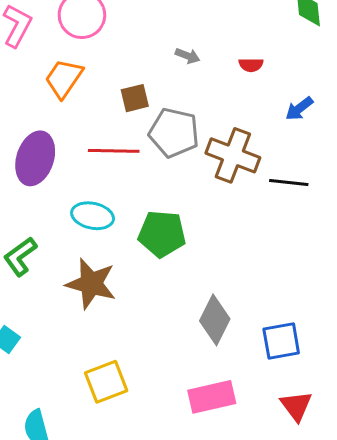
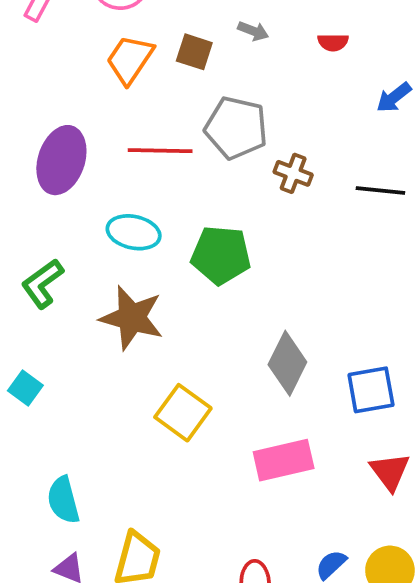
orange trapezoid: (64, 78) -> (130, 59), moved
brown square: (135, 98) -> (194, 52), moved, turned 32
brown cross: (233, 155) -> (293, 173), moved, size x0.6
yellow square: (106, 382) -> (183, 413), moved, turned -33

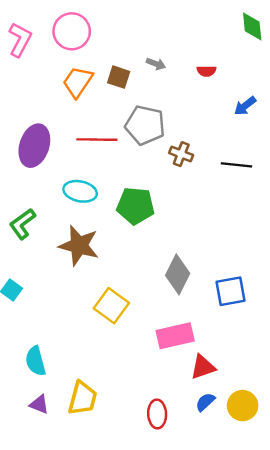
red triangle: (390, 472) -> (203, 367), moved, turned 48

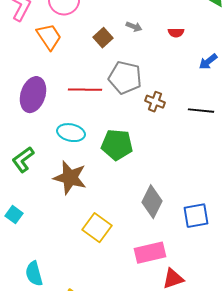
brown square: (119, 77) -> (103, 38), turned 30
orange trapezoid: (78, 82) -> (49, 37), moved, turned 112

